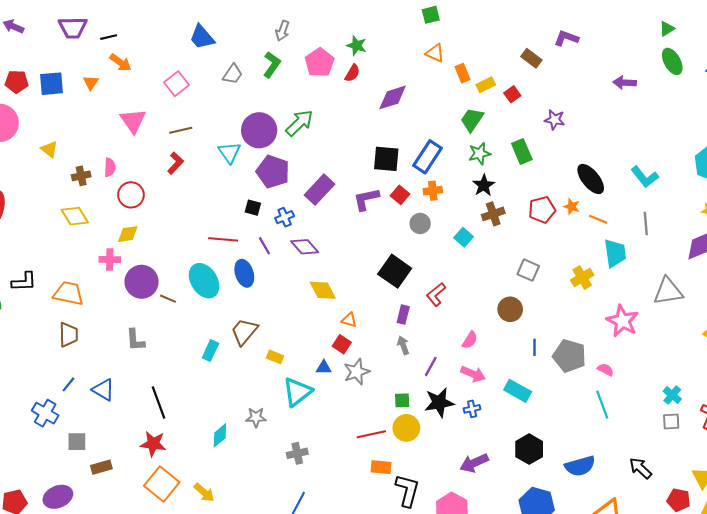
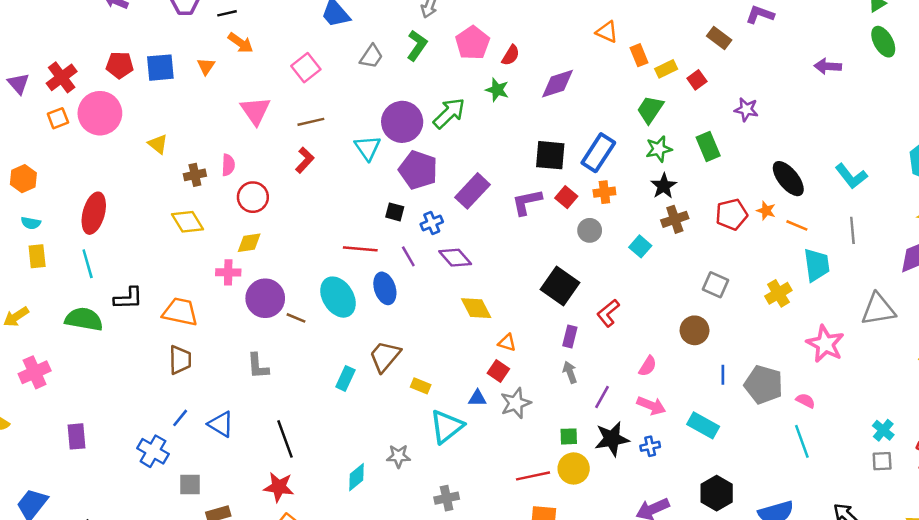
green star: (357, 46) -> (497, 90), moved

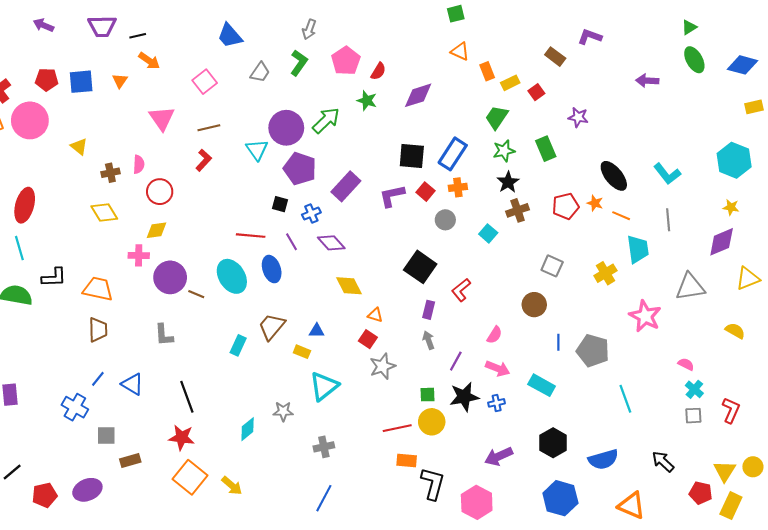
blue triangle: (477, 398) -> (317, 331), moved
pink semicircle: (806, 401) -> (686, 364), moved

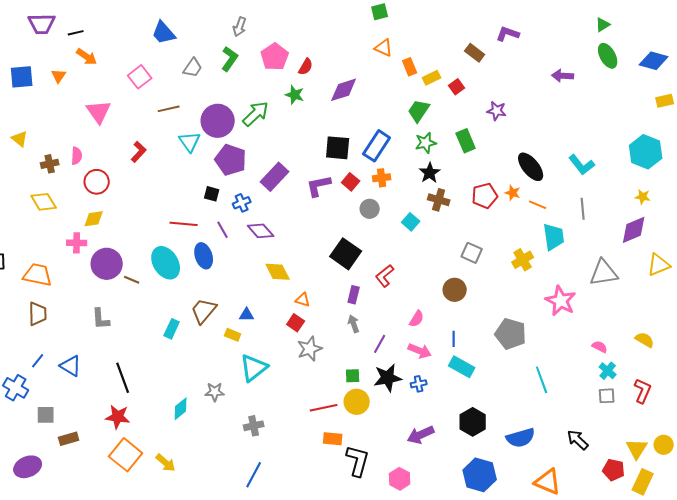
brown line: (209, 128) -> (169, 109), moved
brown cross: (518, 210) -> (439, 200), turned 35
yellow semicircle: (735, 331) -> (645, 340), moved
blue line: (558, 342) -> (454, 339), moved
pink hexagon: (477, 502) -> (400, 479), size x0.7

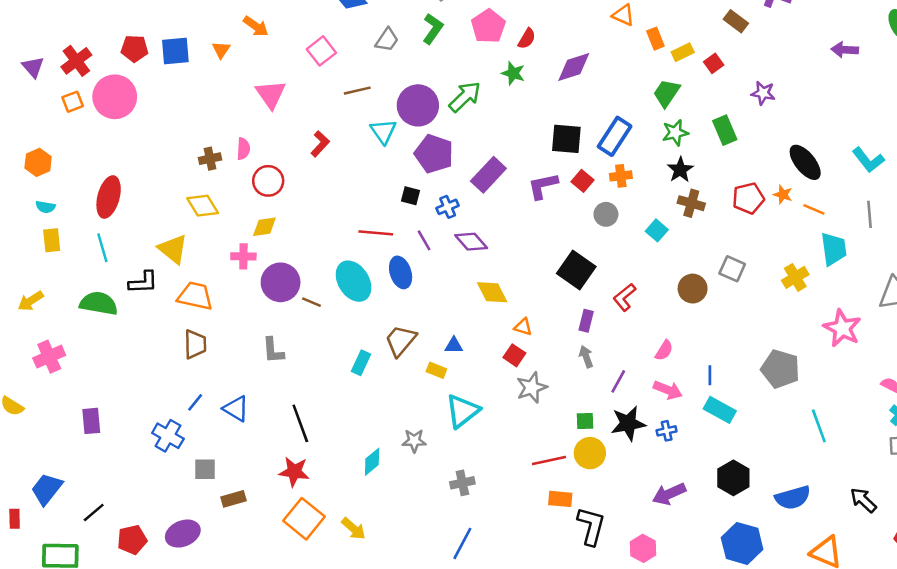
yellow triangle: (20, 139) -> (173, 249), moved, size x1.5
brown circle: (455, 290) -> (693, 289), moved

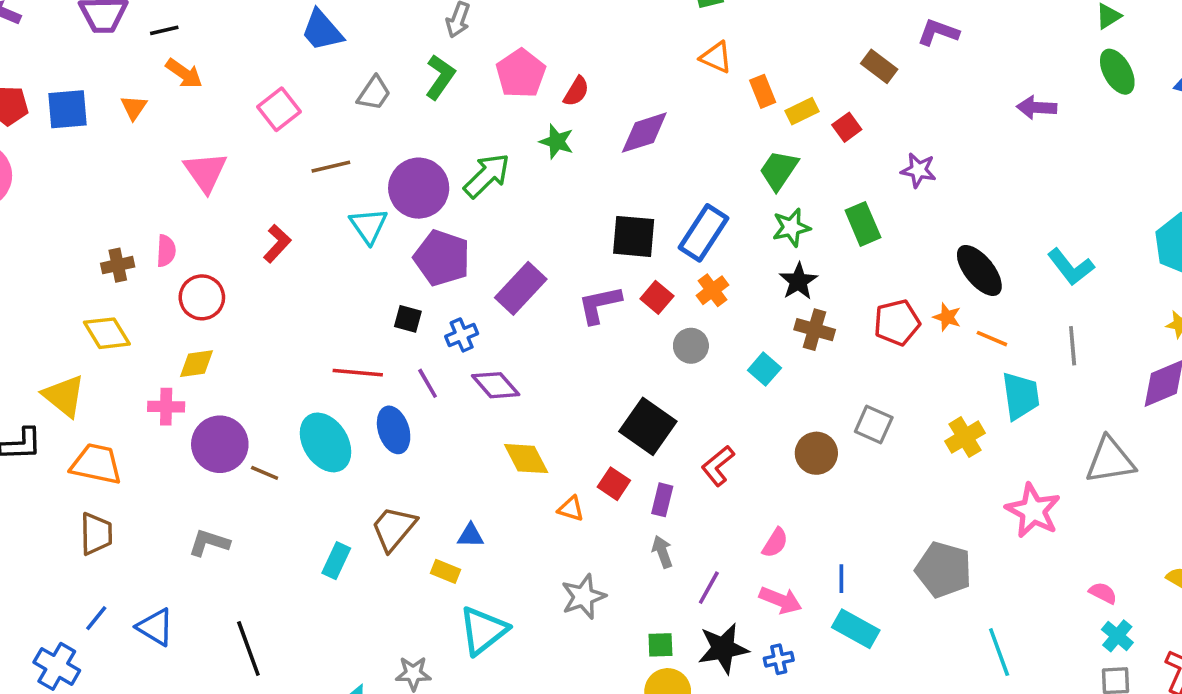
orange cross: (621, 176) -> (712, 290), turned -30
gray L-shape: (273, 350) -> (209, 543), turned 112
red square: (514, 355) -> (614, 484), moved

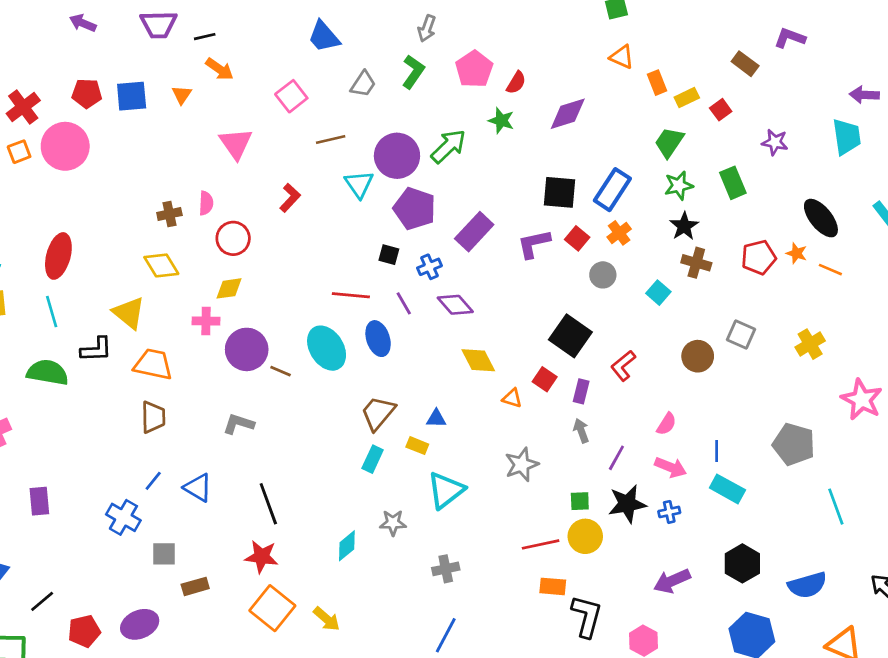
cyan trapezoid: (1021, 396) -> (847, 137), moved
cyan rectangle: (336, 561) -> (373, 459), moved

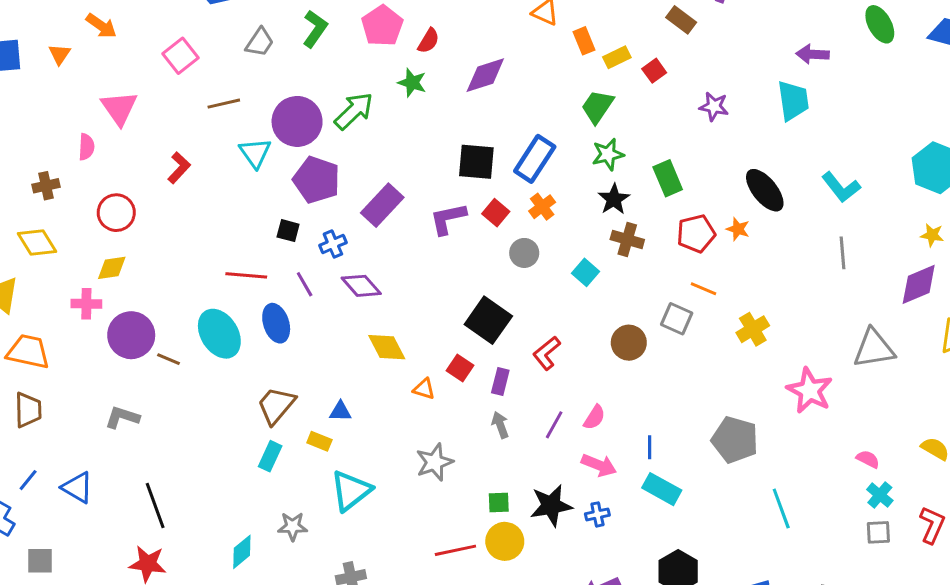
green rectangle: (733, 183) -> (668, 178), moved
pink semicircle: (206, 203) -> (86, 147), moved
orange line: (830, 270) -> (704, 289), moved
purple line: (616, 458) -> (554, 425), moved

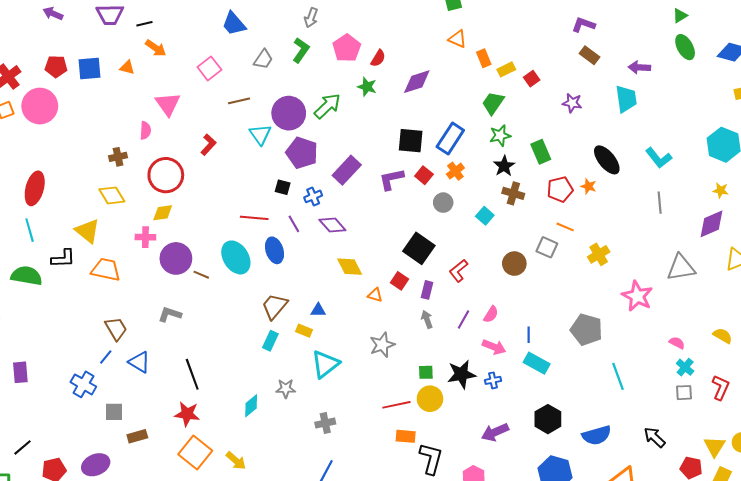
brown rectangle: (681, 20) -> (590, 55), moved
orange triangle: (59, 54) -> (127, 67), turned -49
red circle: (116, 213) -> (166, 175), size x1.4
brown trapezoid: (28, 410) -> (116, 329), moved, turned -30

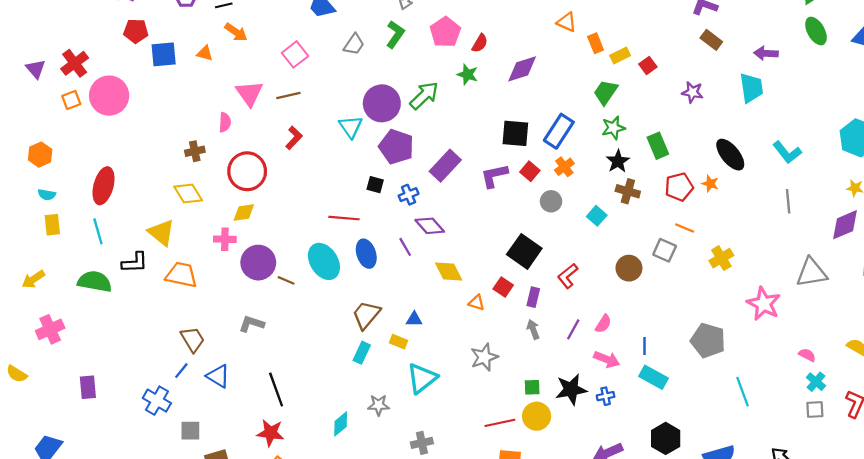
red pentagon: (56, 66) -> (136, 31), moved
brown line: (239, 101) -> (288, 96), moved
purple line: (294, 224) -> (405, 247), moved

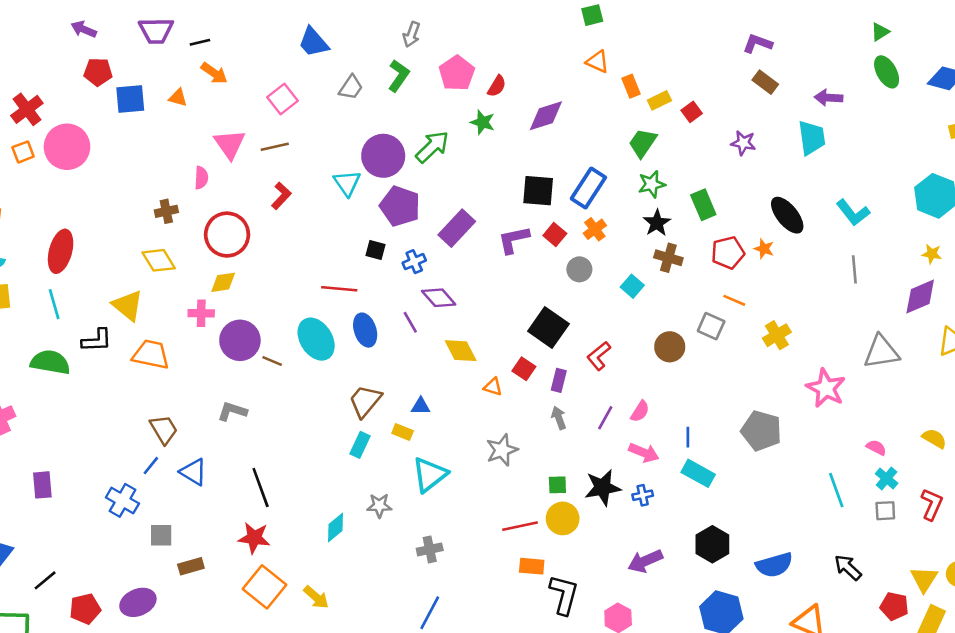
cyan line: (743, 392) -> (836, 490), moved

